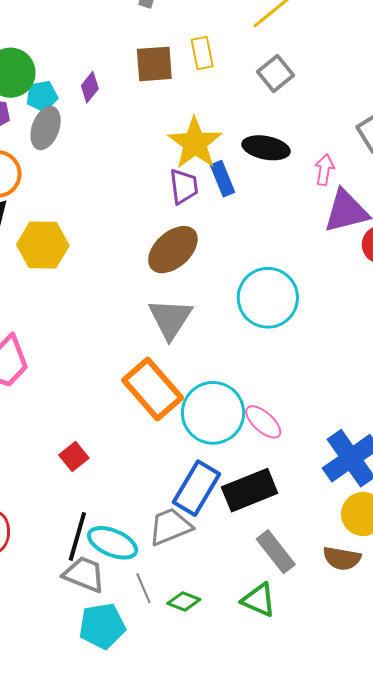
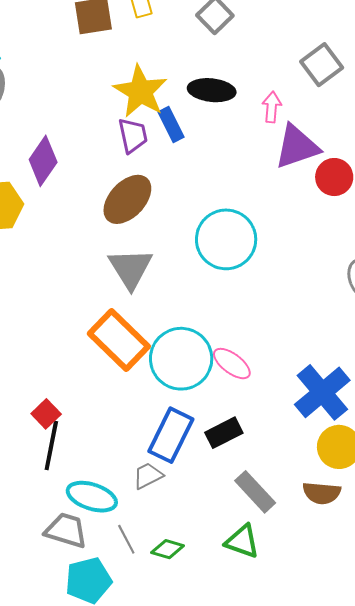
purple diamond: (90, 87) -> (43, 161), moved, size x1.6
black rectangle: (250, 490) -> (224, 433), size x0.7
gray trapezoid: (170, 527) -> (148, 476), size x0.7
black line: (77, 536) -> (51, 446), moved

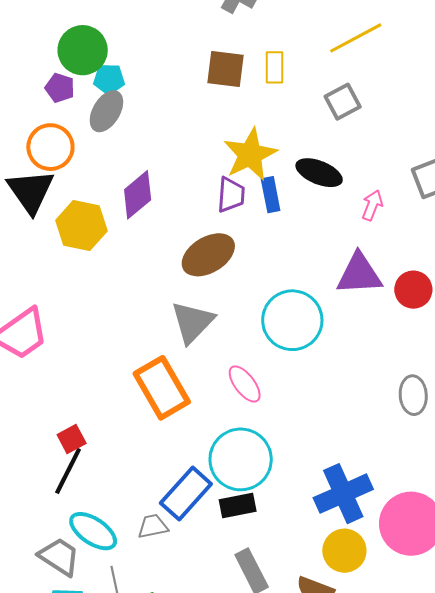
purple triangle: (297, 147) -> (359, 274), moved
cyan circle: (181, 359) -> (241, 459), moved
pink ellipse: (232, 364) -> (245, 384), moved

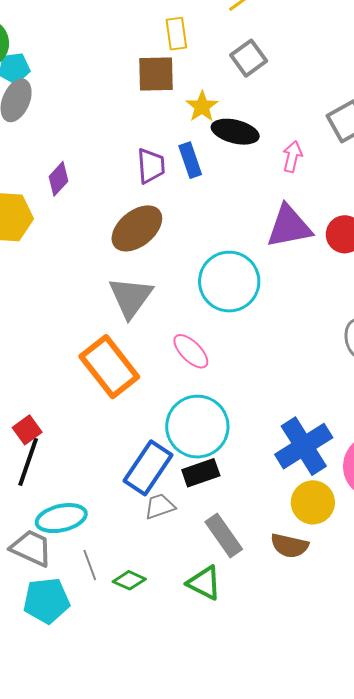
brown square: (225, 69) -> (156, 74), moved
yellow star: (250, 155) -> (202, 107), moved, size x0.6
purple diamond: (138, 195) -> (58, 179), size x0.7
gray trapezoid: (153, 526) -> (160, 506), moved
cyan ellipse: (93, 531) -> (61, 518), turned -39

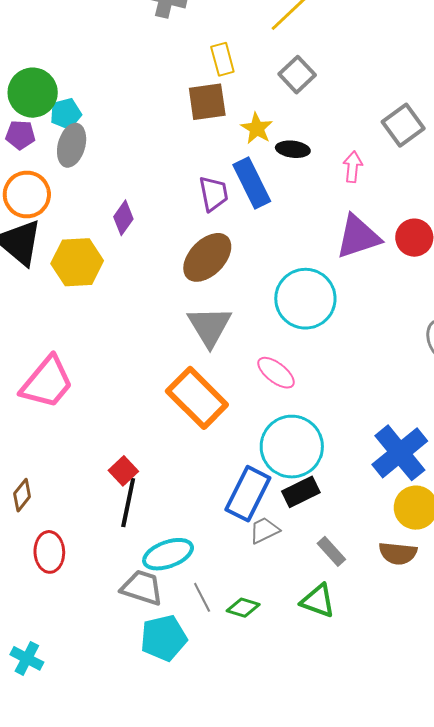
black ellipse: (235, 132) -> (293, 149), size x0.7
blue rectangle: (190, 160) -> (252, 183), size x1.4
gray rectangle: (224, 535) -> (331, 551), size x0.7

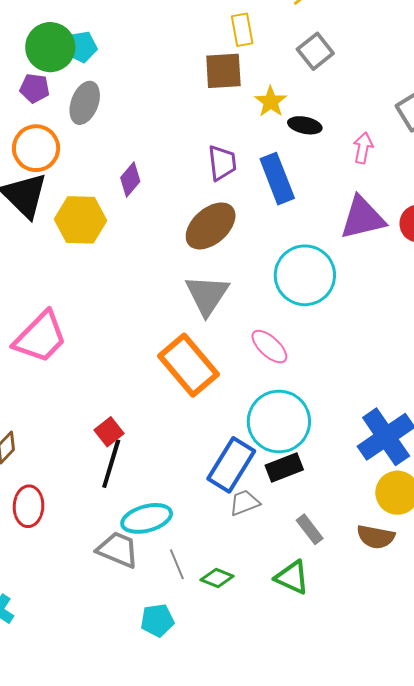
cyan pentagon: (66, 114) -> (81, 47), moved
blue rectangle: (252, 183) -> (277, 179), moved
cyan pentagon: (164, 638) -> (157, 620), moved, size x0.7

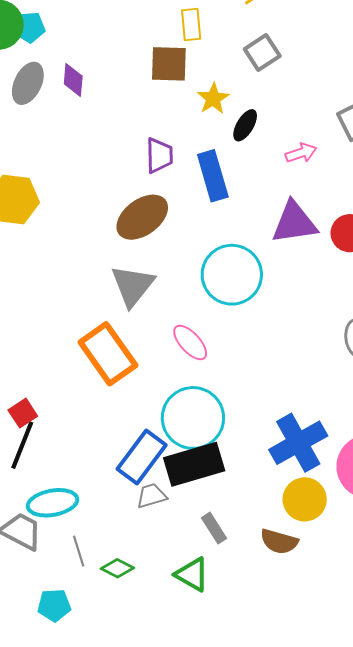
black ellipse: (305, 125) -> (245, 125), turned -76
pink arrow: (363, 148) -> (301, 153), turned 56
purple diamond: (130, 180) -> (73, 80), moved, turned -40
black rectangle: (284, 467) -> (194, 464), size x1.6

